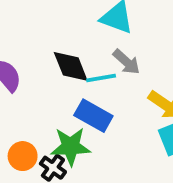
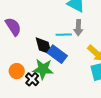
gray arrow: (126, 62) -> (78, 28), turned 42
black diamond: (71, 66) -> (44, 46), moved

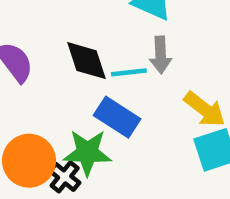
black diamond: (44, 46) -> (86, 61), moved
orange circle: (17, 71) -> (29, 161), size x1.5

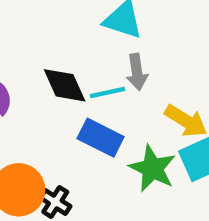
green star: (87, 153) -> (152, 168), moved, turned 30

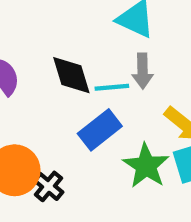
blue rectangle: (101, 138) -> (100, 130), turned -72

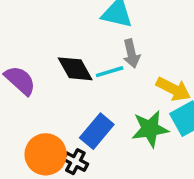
blue rectangle: (100, 130) -> (97, 131), moved
green star: (146, 166) -> (150, 129), turned -30

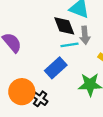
black diamond: (75, 69) -> (64, 26), moved
blue rectangle: (97, 131) -> (56, 68), moved

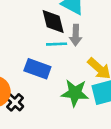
blue rectangle: (56, 68) -> (37, 69), turned 55

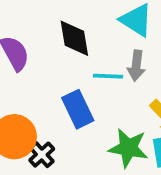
black diamond: (53, 21) -> (74, 38), moved
blue rectangle: (37, 69) -> (78, 109), turned 40

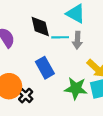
cyan line: (108, 76) -> (60, 37), moved

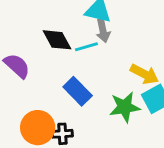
gray arrow: (77, 40) -> (103, 31), moved
black cross: (26, 96) -> (62, 134), turned -32

